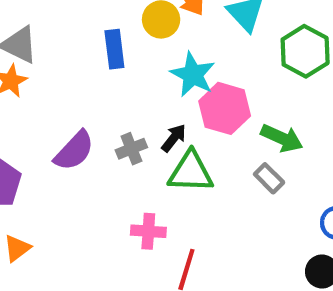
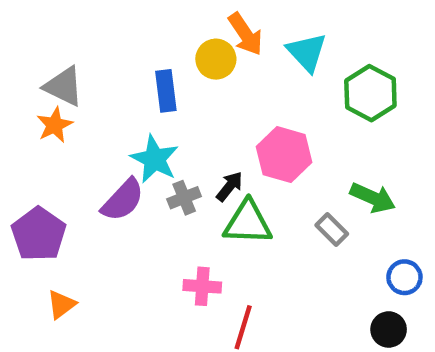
cyan star: (193, 75) -> (155, 159), moved
green arrow: (282, 138) -> (373, 198), moved

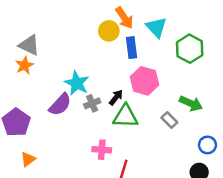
blue rectangle: (166, 91) -> (131, 48), moved

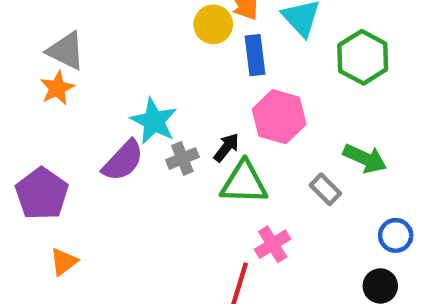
pink cross: (102, 150) -> (273, 244), moved, turned -36

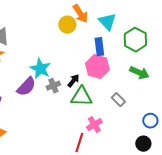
blue rectangle: (255, 55) -> (99, 47), moved
green arrow: (365, 158) -> (139, 73), moved

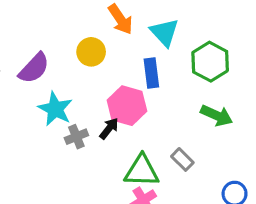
yellow circle: (67, 25) -> (91, 52), moved
pink hexagon: (97, 67) -> (127, 106), moved
purple semicircle: (26, 87) -> (34, 68), moved
green triangle: (81, 97) -> (142, 171), moved

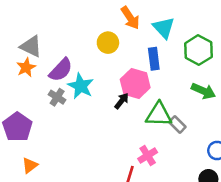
purple semicircle: (34, 68) -> (61, 70), moved
gray cross: (76, 137) -> (57, 97), moved, turned -35
green triangle: (142, 171) -> (159, 115), moved

